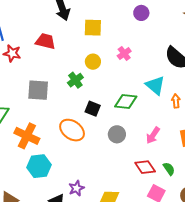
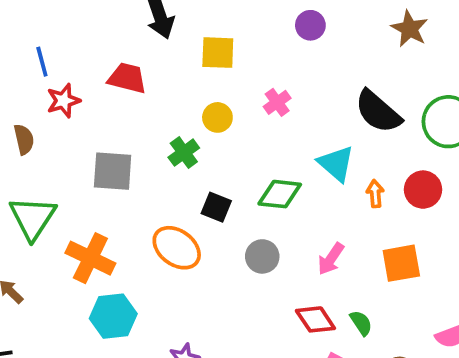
red star: (12, 53) -> (63, 101), turned -30

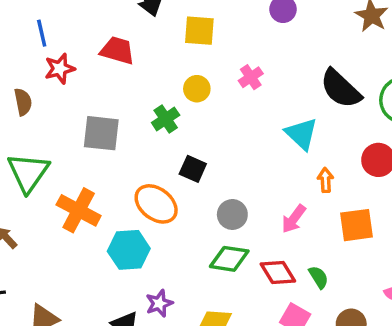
green diamond: (280, 194) -> (229, 259), moved
orange arrow: (375, 194) -> (326, 180), moved
cyan hexagon: (113, 316) -> (129, 250), moved

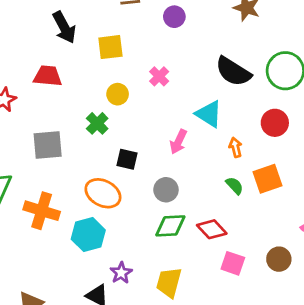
pink arrow: (294, 219) -> (178, 142), moved
green semicircle: (319, 277) -> (235, 186), moved

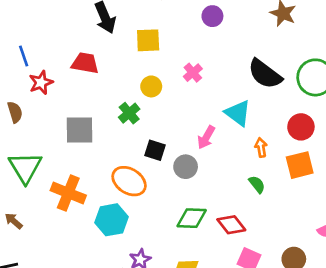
orange square: (268, 179) -> (300, 165), moved
gray circle: (166, 190) -> (186, 167), moved

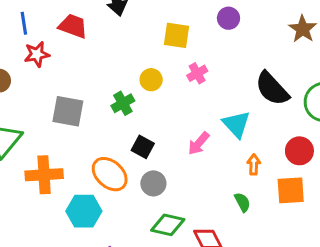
yellow square: (148, 40) -> (176, 35), moved
red trapezoid: (85, 63) -> (73, 26), moved
gray circle: (186, 167) -> (153, 183), moved
orange cross: (68, 193) -> (44, 175), turned -36

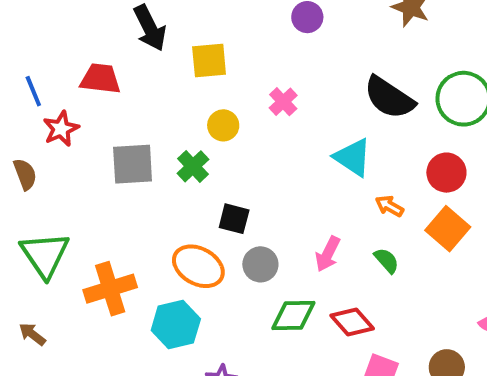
yellow square: (176, 35) -> (209, 61), moved
gray square: (68, 111) -> (133, 164), moved
pink arrow: (199, 143) -> (328, 254), moved
orange arrow: (254, 165) -> (389, 206), turned -48
orange square: (291, 190) -> (448, 229), turned -32

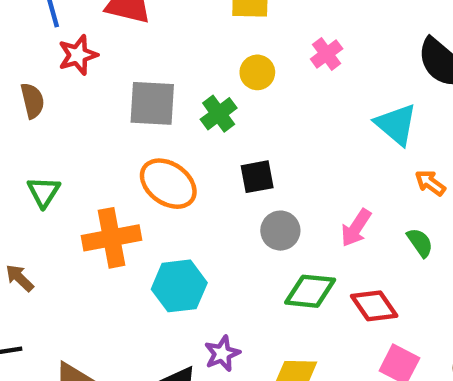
black square: (234, 219) -> (257, 177), turned -32
green triangle: (45, 255) -> (44, 192), size x0.6
orange ellipse: (198, 266) -> (168, 184), moved

